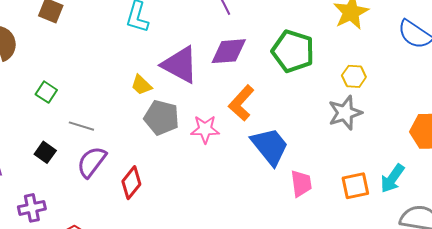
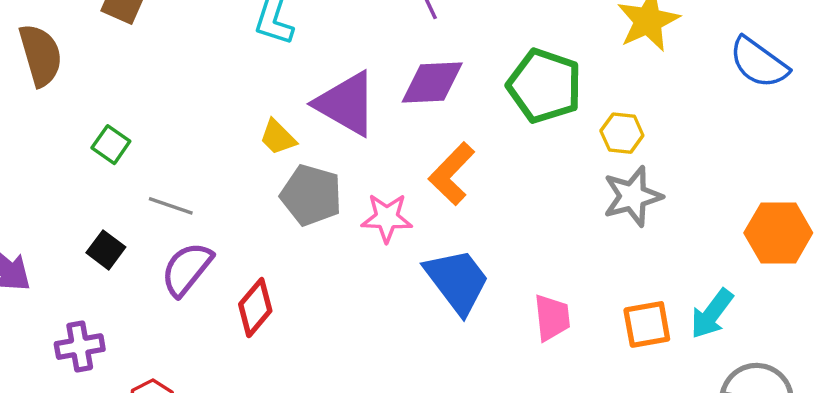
yellow hexagon: (354, 76) -> (622, 133), moved
blue trapezoid: (270, 146) -> (457, 281), moved

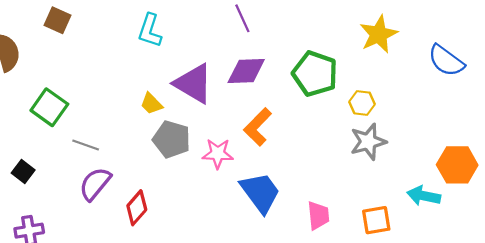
green square: (111, 145) -> (49, 107), size x1.6
black square: (106, 250) -> (23, 172), moved
cyan arrow: (712, 314) -> (424, 196), moved, turned 64

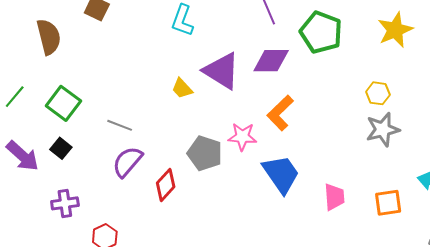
green pentagon: (315, 74) -> (321, 32), moved
green square: (49, 107) -> (63, 103), moved
gray pentagon: (172, 139) -> (205, 153), moved

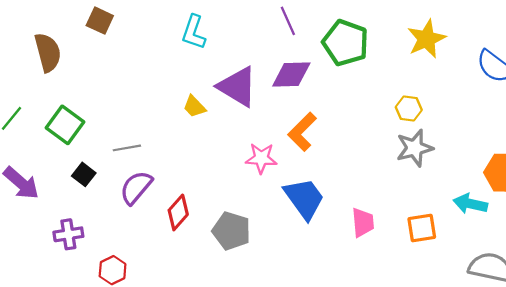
gray line: (120, 125) -> (127, 148), turned -30
black square: (61, 148) -> (84, 174), moved
gray pentagon: (205, 153) -> (231, 231), moved

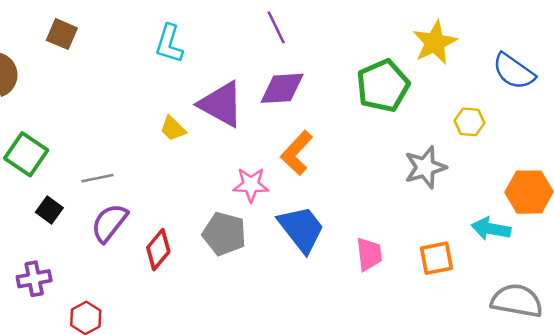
green pentagon: (345, 43) -> (383, 86), moved, turned 30
yellow hexagon: (409, 109) -> (469, 122), moved
gray pentagon: (231, 231) -> (224, 234), moved

